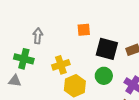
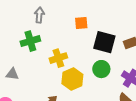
gray arrow: (38, 36) -> (39, 15), moved
green cross: (24, 59) -> (30, 41), moved, turned -30

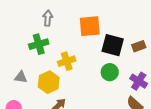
orange square: (81, 23) -> (90, 26), size x1.6
yellow hexagon: (72, 79) -> (49, 82), moved

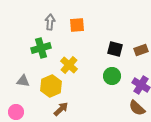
orange square: (90, 26) -> (77, 25), moved, size x0.7
black square: (113, 45) -> (115, 49), size x0.7
yellow cross: (67, 61) -> (69, 65), turned -30

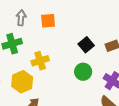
black square: (115, 49) -> (86, 45), turned 35
yellow cross: (69, 65) -> (40, 61), turned 30

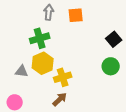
yellow cross: (40, 61) -> (63, 77), moved
yellow hexagon: (22, 82) -> (43, 63), moved

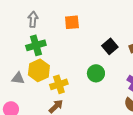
gray arrow: (49, 12) -> (33, 19), moved
green circle: (111, 66) -> (96, 73), moved

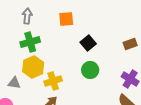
black square: (110, 46) -> (88, 43), moved
gray triangle: (18, 78) -> (14, 83), moved

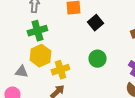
black square: (88, 43) -> (95, 23), moved

